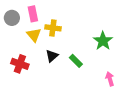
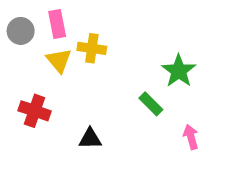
black triangle: (52, 56) -> (90, 139), moved, turned 40
green rectangle: (76, 61) -> (151, 104), moved

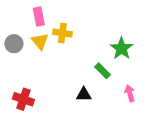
gray circle: (21, 31) -> (14, 44), moved
red cross: (35, 111) -> (23, 99), moved
black triangle: (90, 139) -> (84, 95), moved

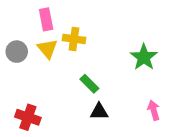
green rectangle: (103, 71) -> (89, 84), moved

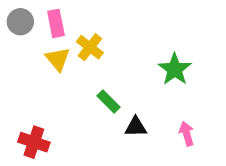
yellow cross: (74, 39) -> (90, 47), turned 30
gray circle: (17, 52) -> (20, 22), moved
black triangle: (99, 112) -> (136, 127), moved

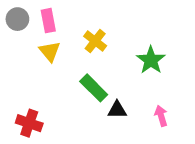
yellow cross: (90, 47) -> (95, 41), moved
green rectangle: (109, 101) -> (94, 88), size x1.4

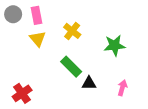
green star: (151, 60) -> (115, 45), turned 30
pink arrow: (161, 116) -> (122, 88), turned 32
red cross: (29, 123) -> (22, 93), turned 36

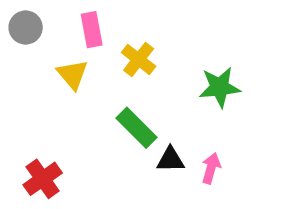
pink rectangle: (37, 15) -> (92, 30), moved
pink arrow: (122, 88) -> (211, 168), moved

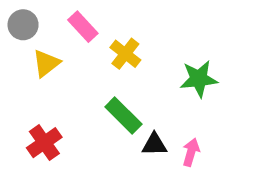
pink rectangle: (92, 30) -> (83, 27), turned -32
yellow triangle: (72, 74) -> (46, 63), moved, turned 32
red cross: (43, 179) -> (44, 143), moved

